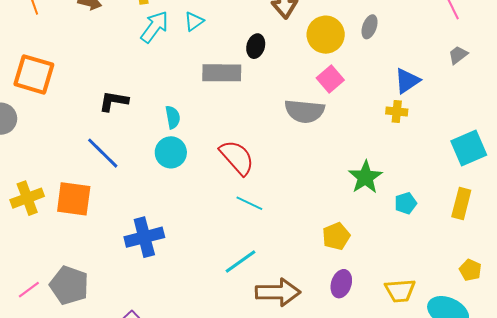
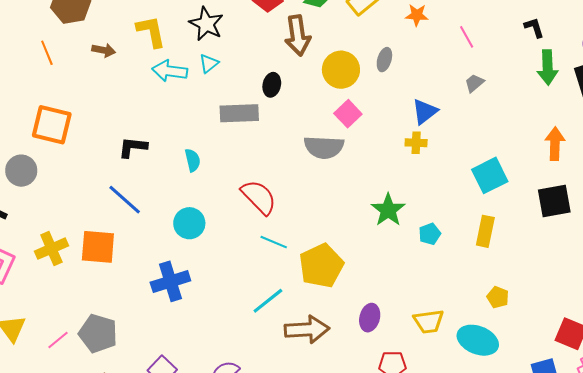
cyan arrow: (154, 27) -> (170, 71), turned -116
cyan circle: (171, 152) -> (189, 223), moved
yellow pentagon: (336, 236) -> (321, 266), moved, size x1.6

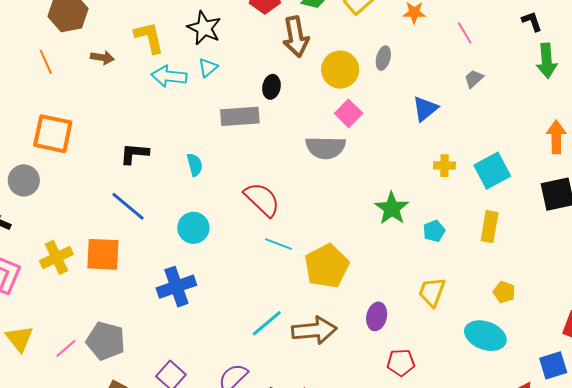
yellow cross: (416, 143) -> (444, 166), moved
cyan line: (268, 301) -> (267, 323), moved
yellow trapezoid: (429, 321) -> (432, 292), moved, turned 120

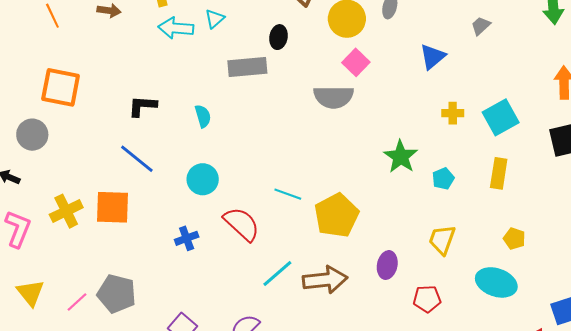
red semicircle: (262, 199) -> (242, 224), moved
blue cross: (176, 287) -> (187, 238), size x0.6
red pentagon: (401, 363) -> (427, 299), moved

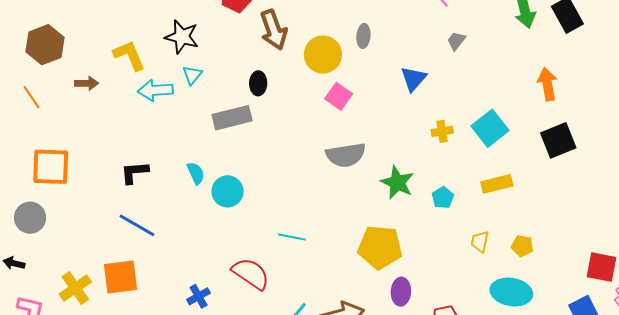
gray semicircle: (334, 97) -> (346, 155), moved
yellow rectangle: (499, 173) -> (497, 184), turned 76
cyan circle: (203, 179) -> (227, 191), moved
yellow pentagon: (336, 215) -> (380, 247), moved, turned -30
yellow trapezoid: (442, 240) -> (480, 242), moved, size x0.7

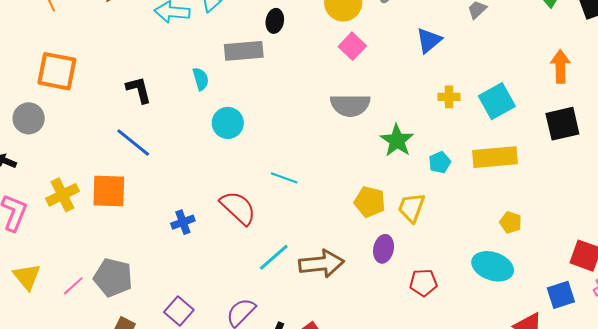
black L-shape: (134, 172) -> (139, 90), turned 72
cyan semicircle: (196, 173) -> (201, 79), moved
yellow rectangle: (497, 184) -> (495, 157), size x1.4
yellow trapezoid: (480, 242) -> (411, 208), moved, size x1.4
yellow pentagon: (380, 247) -> (370, 202), size x0.7

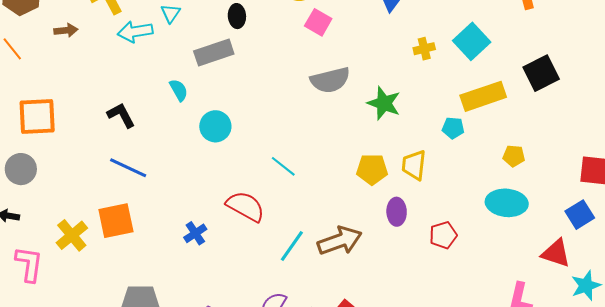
black square: (562, 124) -> (541, 73), moved
cyan pentagon: (440, 162) -> (453, 128), moved, turned -30
cyan line: (284, 178) -> (283, 166), turned 32

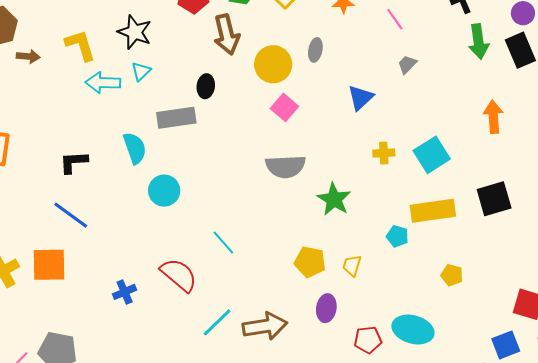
brown arrow: (66, 30) -> (28, 56), moved
cyan semicircle: (179, 90) -> (135, 148), size x1.4
black L-shape: (121, 115) -> (74, 162), turned -76
yellow trapezoid: (414, 165) -> (352, 266), size x0.7
cyan ellipse: (507, 203) -> (413, 329), moved

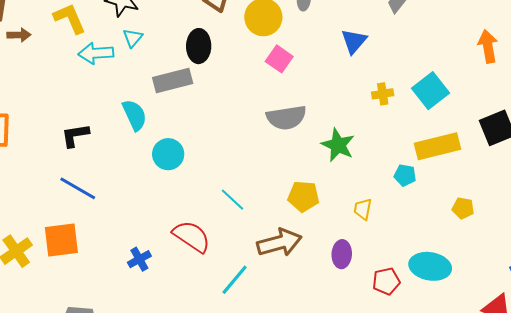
black ellipse: (206, 86) -> (199, 46), size x1.4
yellow pentagon: (310, 262) -> (303, 196), moved
brown arrow: (265, 326) -> (279, 243), moved

